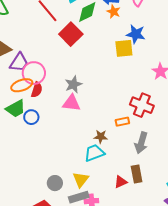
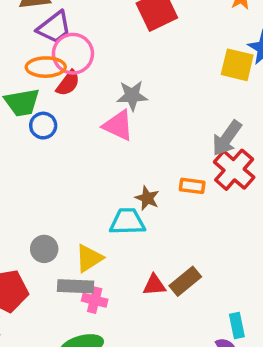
gray arrow: (141, 143) -> (227, 138), moved
brown rectangle: (137, 174) -> (185, 281), turned 42

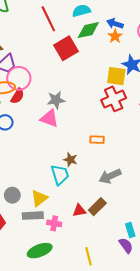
gray arrow: (227, 138) -> (110, 176), moved, turned 35
red cross: (234, 170) -> (114, 99), moved, turned 30
orange rectangle: (192, 186) -> (97, 140), moved
cyan trapezoid: (127, 222) -> (60, 175), turned 80
pink cross: (95, 300) -> (54, 223), moved

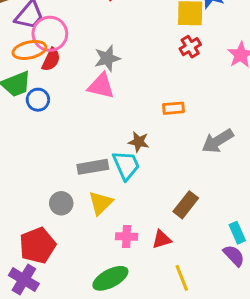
red cross: (114, 99) -> (190, 47), size x0.6
gray arrow: (110, 176) -> (218, 141), moved
red triangle: (79, 211) -> (162, 239), moved
gray rectangle: (33, 216) -> (93, 167), moved

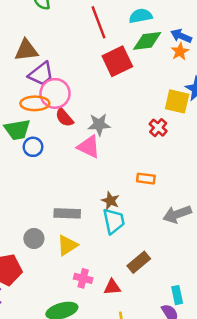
red cross: (190, 47) -> (158, 128), moved, turned -30
red semicircle: (51, 60) -> (64, 117), moved, turned 102
cyan trapezoid: (126, 165) -> (114, 221), moved

